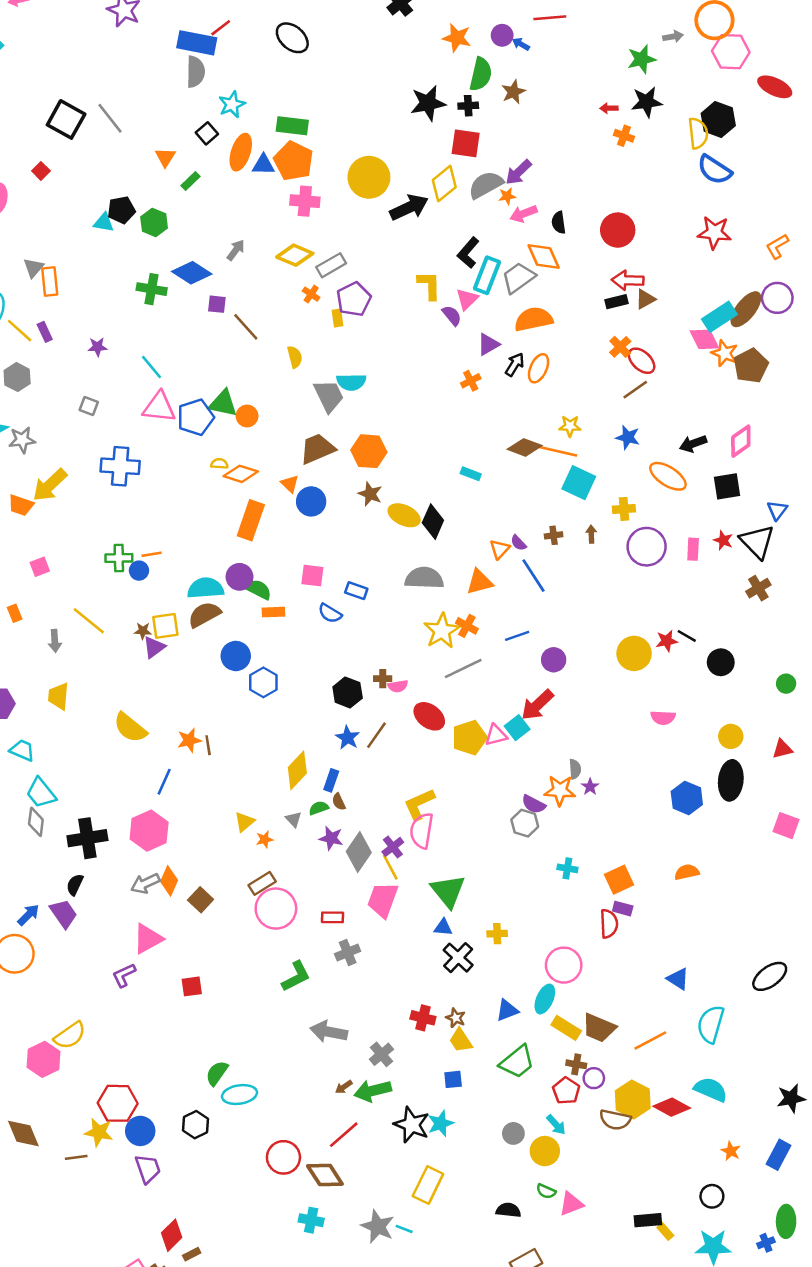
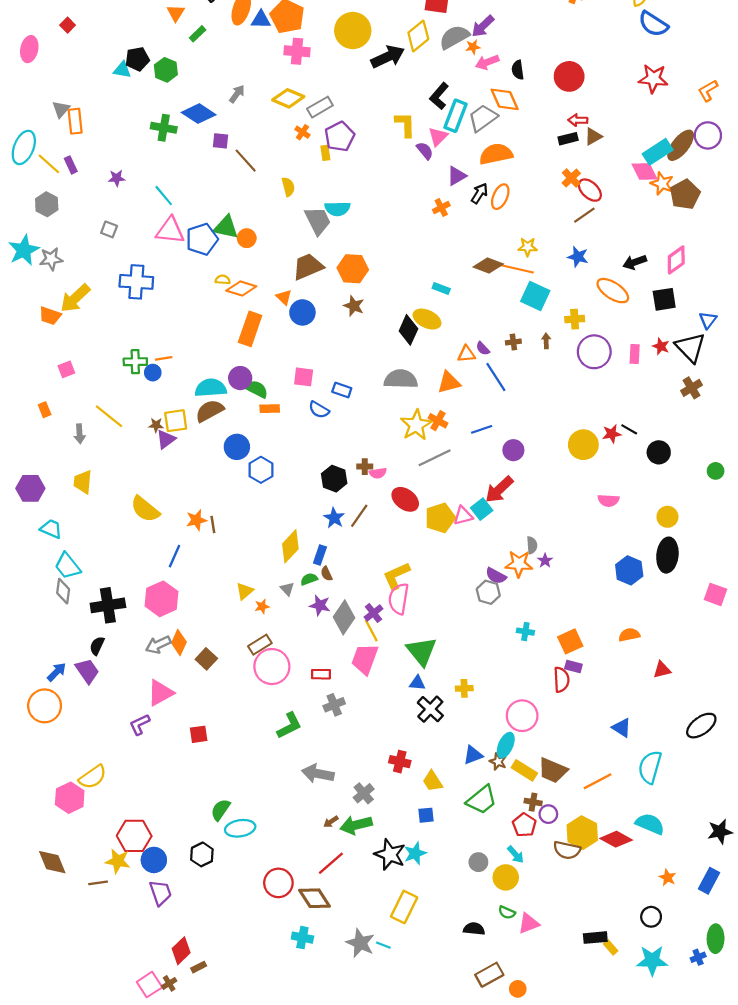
red arrow: (628, 280) -> (578, 120), size x0.7
yellow ellipse: (404, 515) -> (427, 319), moved
orange triangle: (500, 549) -> (466, 354), turned 42
red triangle: (782, 749) -> (662, 670), moved
brown star: (456, 1018) -> (498, 762), moved

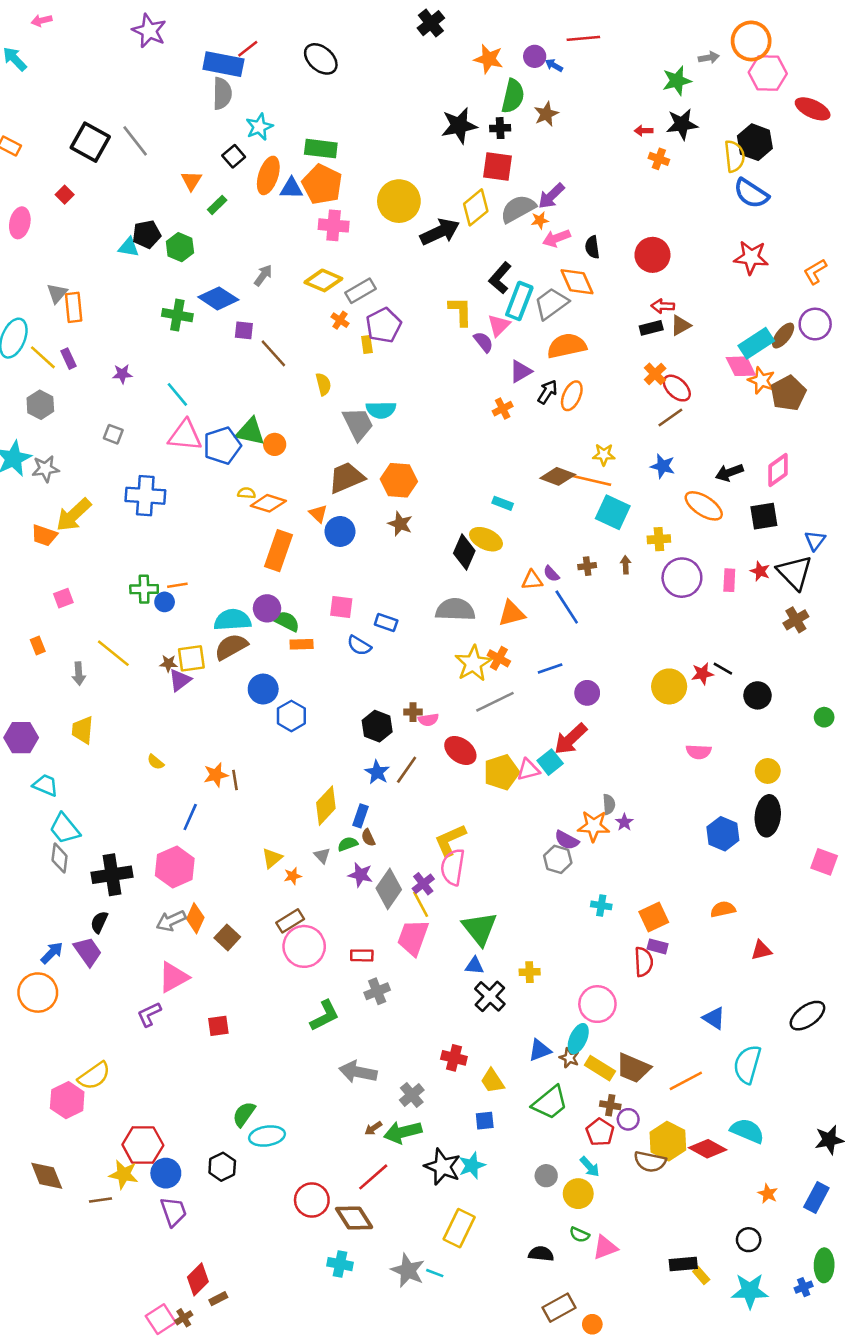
brown ellipse: (681, 145) -> (783, 336), size x0.7
yellow semicircle: (145, 509) -> (156, 762), size x0.5

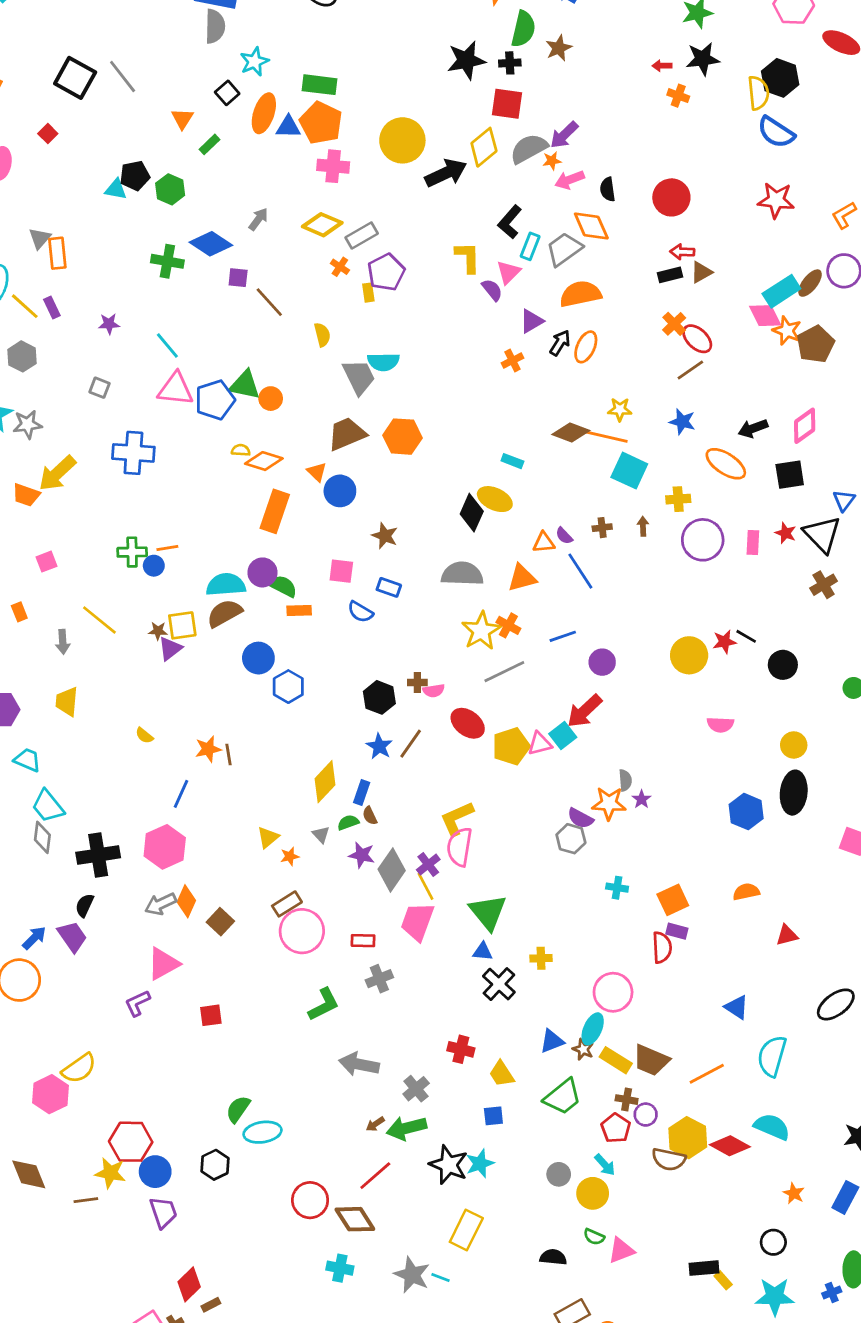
cyan rectangle: (519, 301) -> (530, 246), size x0.7
brown star: (400, 524) -> (385, 536), moved

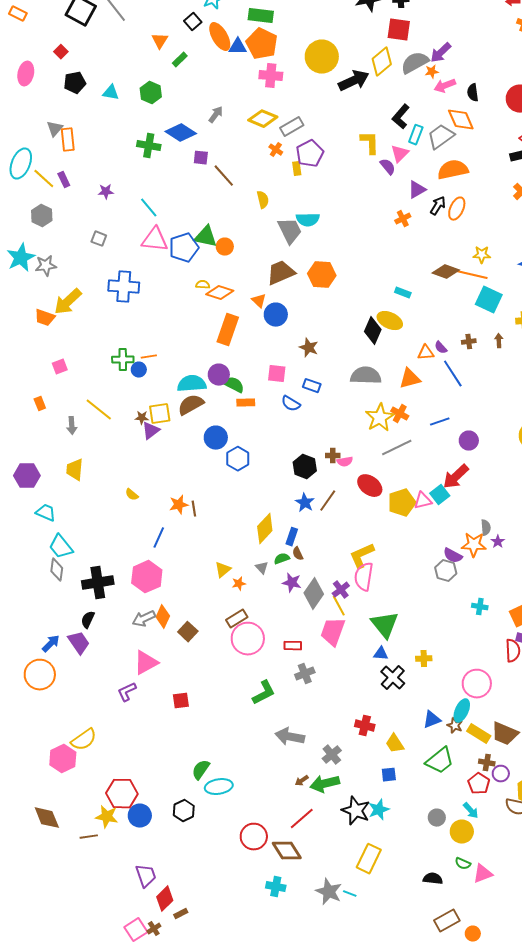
orange ellipse: (264, 113) -> (220, 37), turned -48
black pentagon: (135, 176) -> (75, 83), moved
purple trapezoid: (163, 1212) -> (146, 876), moved

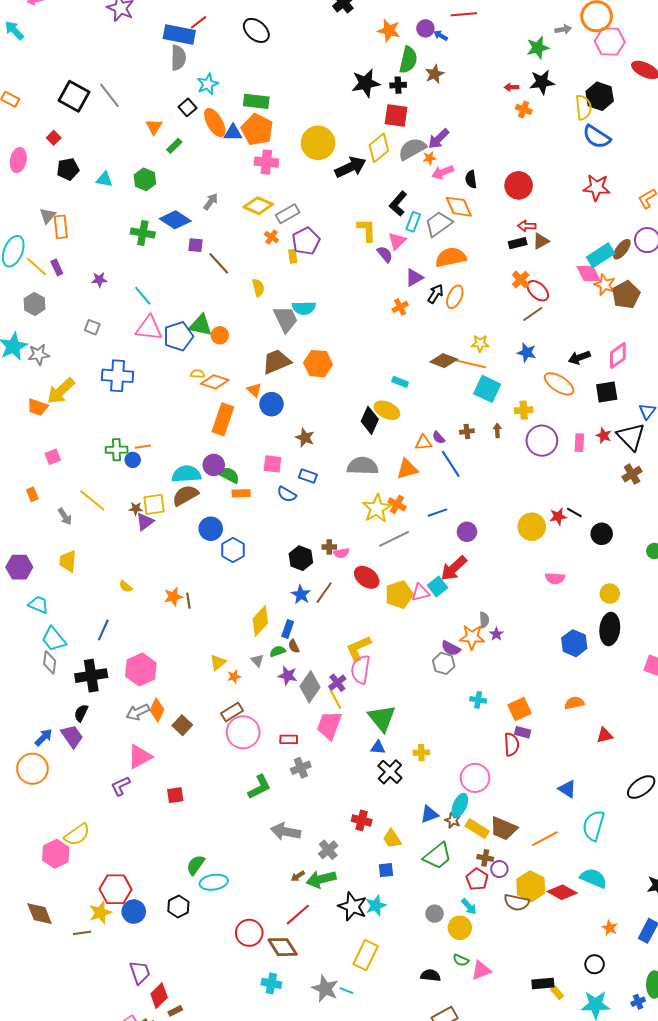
gray arrow: (72, 426) -> (65, 517), turned -30
blue line: (159, 538) -> (103, 630), moved
yellow star: (107, 817) -> (100, 913), turned -30

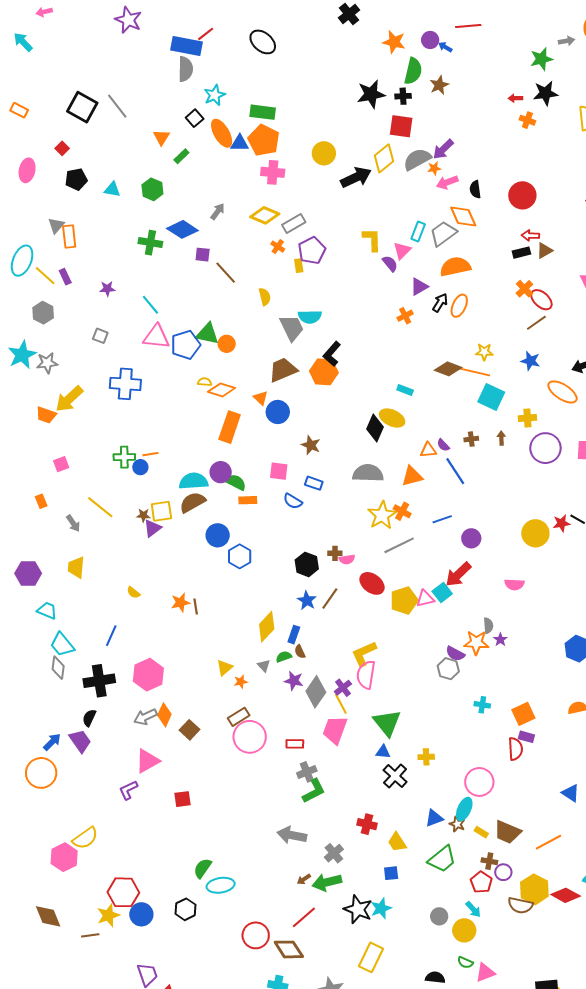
yellow circle: (318, 143) -> (324, 153), size x0.7
black L-shape: (398, 204) -> (332, 354), moved
pink semicircle: (555, 578) -> (514, 584), moved
green L-shape: (259, 787) -> (314, 791), moved
yellow rectangle: (477, 829) -> (481, 832), size x0.6

